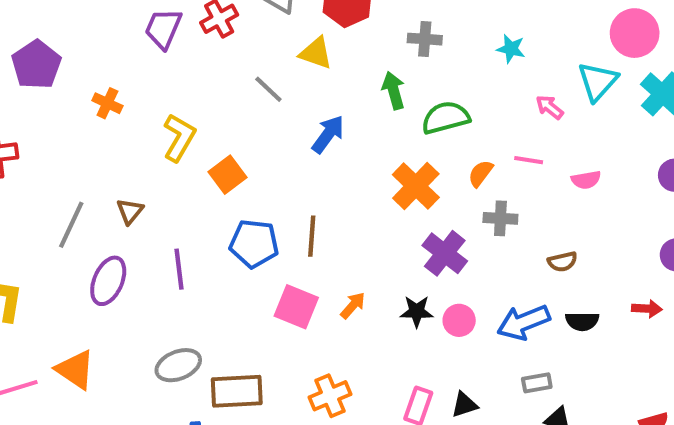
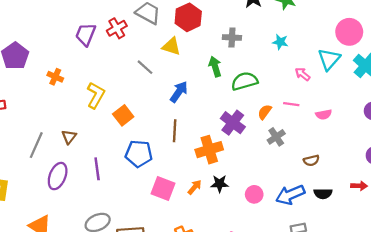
orange cross: (416, 186) -> (209, 150), moved, turned 30
gray cross: (500, 218) -> (276, 137), turned -36
brown line: (312, 236) -> (175, 131), moved
purple cross: (445, 253) -> (233, 123), moved
black star: (417, 311) -> (220, 184), moved

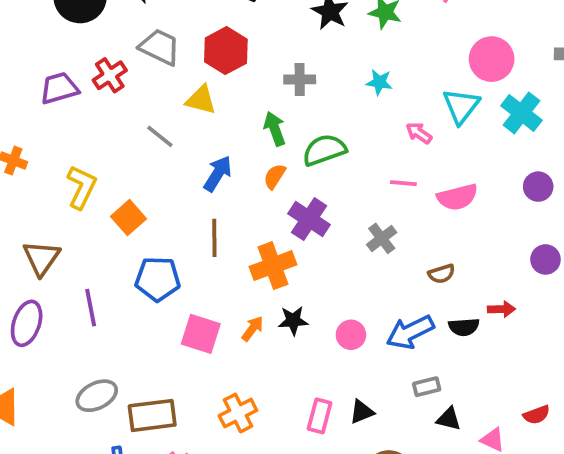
purple trapezoid: (86, 34) -> (59, 88), turned 55
orange semicircle: (265, 112) -> (275, 176), moved
pink semicircle: (324, 114) -> (457, 197), size x1.5
brown triangle: (69, 137) -> (41, 258), size x1.5
red arrow: (359, 186) -> (501, 309), moved

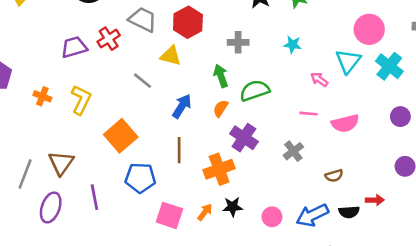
yellow L-shape: (82, 187) -> (81, 100), moved
orange square: (128, 218) -> (121, 136), size x1.4

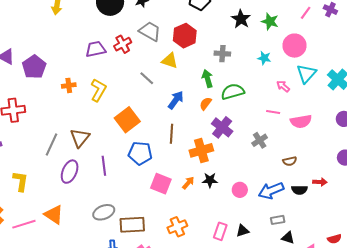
pink circle: (369, 29) -> (295, 46), moved
orange cross: (42, 96) -> (69, 85), turned -32

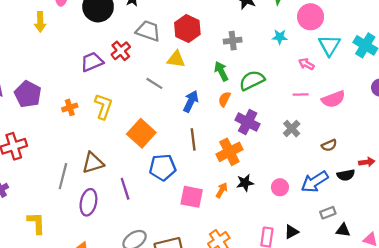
brown triangle: (80, 138) -> (93, 163), turned 45

